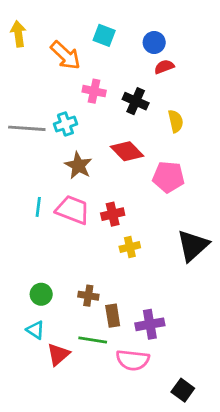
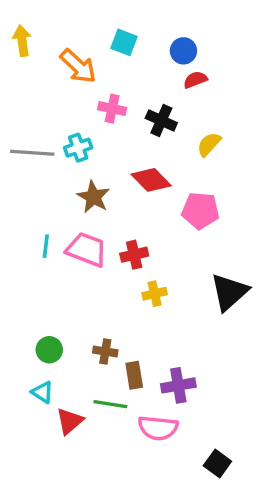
yellow semicircle: (176, 121) -> (209, 144), turned -125

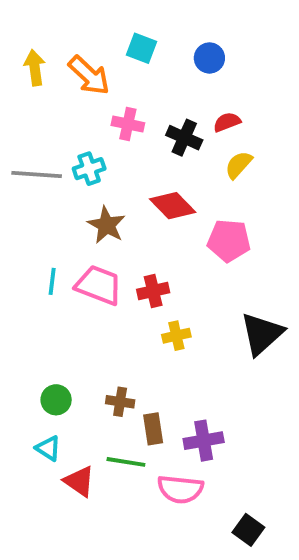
yellow arrow: (22, 41) -> (35, 68), moved
red semicircle: (195, 80) -> (227, 122), moved
red triangle: (70, 421) -> (79, 481), turned -44

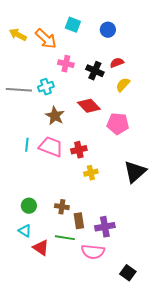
yellow arrow: (35, 68) -> (18, 35), turned -54

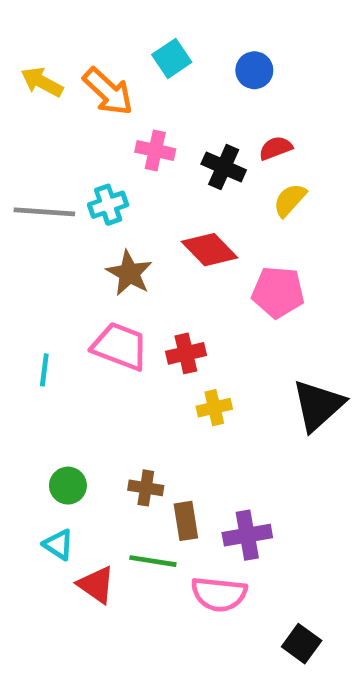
cyan square: (73, 25) -> (172, 58), turned 35
cyan line: (27, 145) -> (44, 370), moved

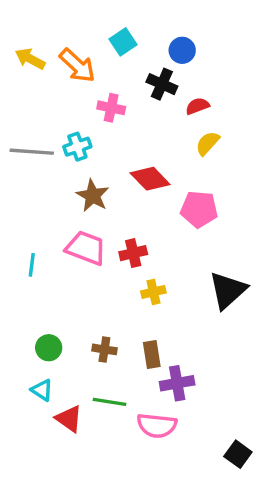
black cross: (224, 167) -> (162, 84), moved
brown rectangle: (186, 521) -> (152, 354), moved
black square: (302, 644) -> (238, 454), moved

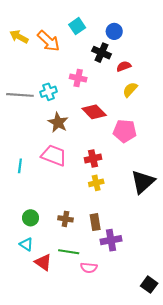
pink cross: (111, 108) -> (78, 78), moved
red cross: (133, 253) -> (93, 159), moved
pink semicircle: (157, 425) -> (89, 268), moved, size x0.7

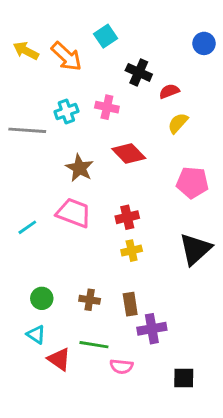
blue circle: (114, 31) -> (204, 43), moved
cyan cross: (49, 92) -> (66, 112), moved
pink pentagon: (125, 131) -> (192, 182), moved
cyan line: (20, 166) -> (27, 227), turned 48
black square: (149, 285) -> (184, 378), moved, turned -35

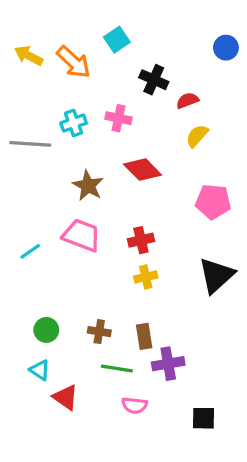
green line: (94, 345) -> (117, 368), moved

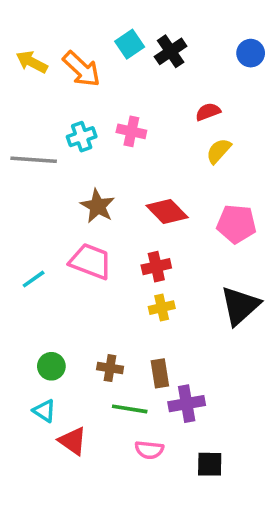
black cross: (154, 80) -> (171, 51), moved, turned 32
red diamond: (143, 170) -> (167, 211), moved
black square: (204, 418) -> (210, 464), moved

